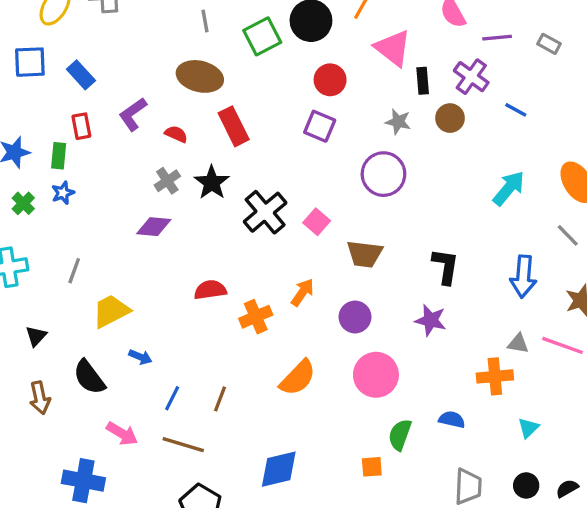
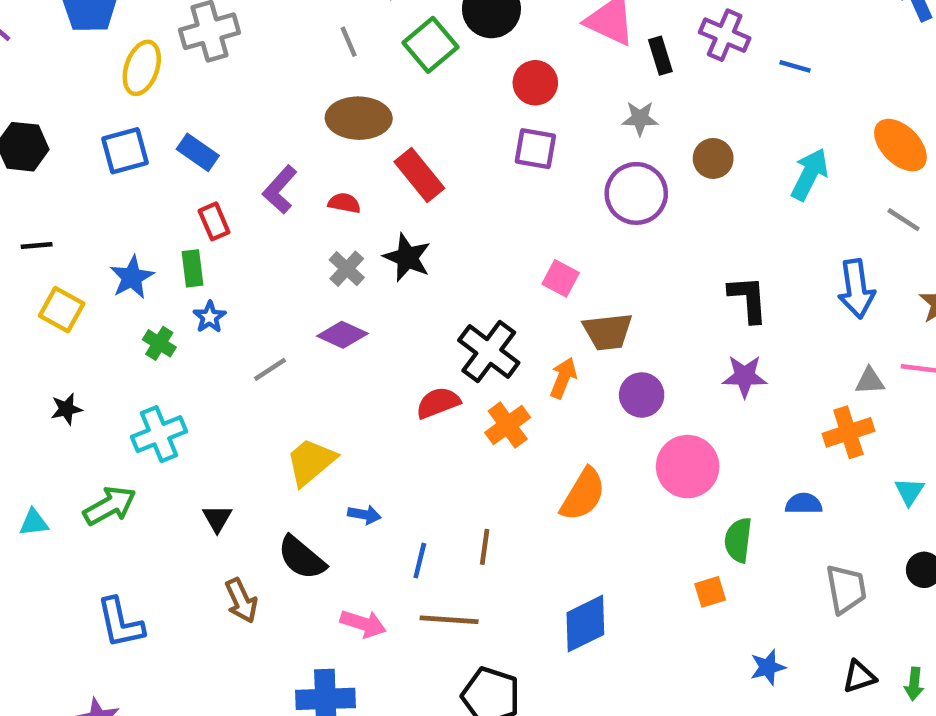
brown circle: (450, 118) -> (713, 158), moved
black cross: (265, 212) -> (489, 351), moved
purple diamond: (154, 227) -> (342, 335), turned 32
brown trapezoid: (365, 254) -> (608, 332), moved
gray line: (74, 271) -> (270, 369), moved, turned 50

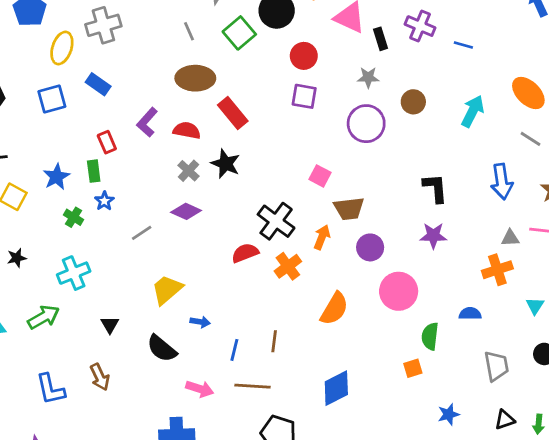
blue rectangle: (198, 152) -> (98, 84), moved
red semicircle: (344, 203) -> (187, 130), size x1.4
brown arrow: (241, 601) -> (100, 377), moved

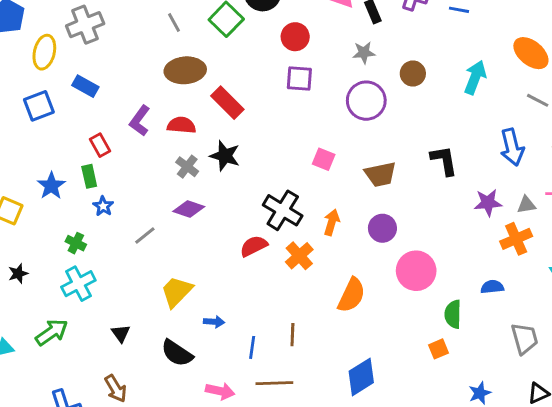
brown trapezoid: (349, 209) -> (380, 174), moved
green cross: (74, 217) -> (76, 243), moved
purple star: (433, 236) -> (488, 203), moved

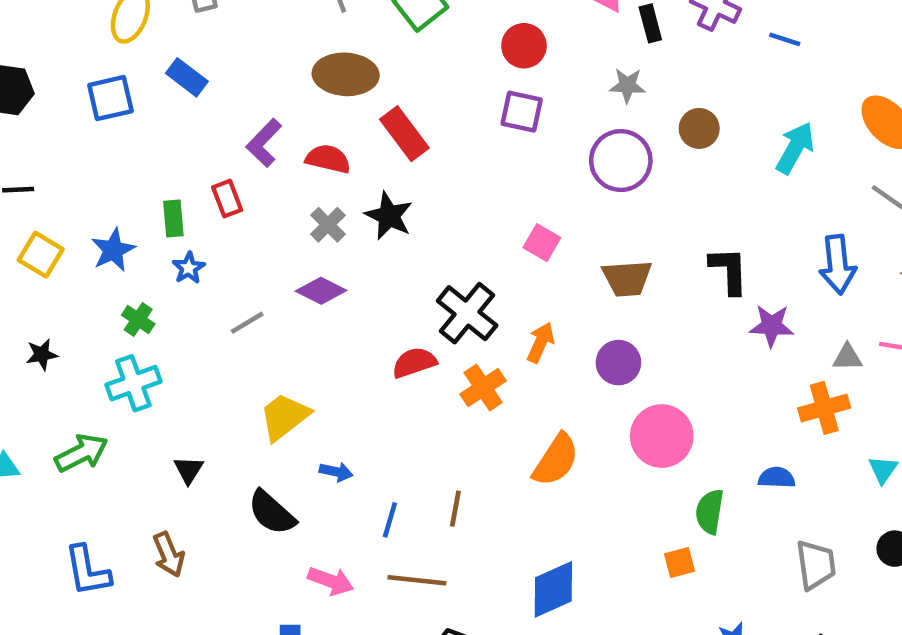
red rectangle: (100, 145) -> (227, 199), moved
blue star: (51, 186) -> (113, 250), moved
purple star: (488, 203) -> (772, 326), moved

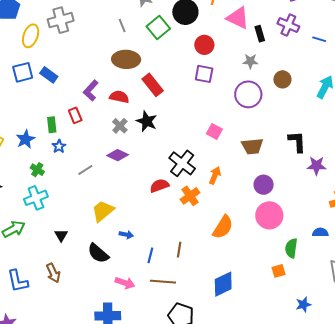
blue rectangle: (187, 77) -> (49, 75), moved
purple circle: (618, 363) -> (264, 185), moved

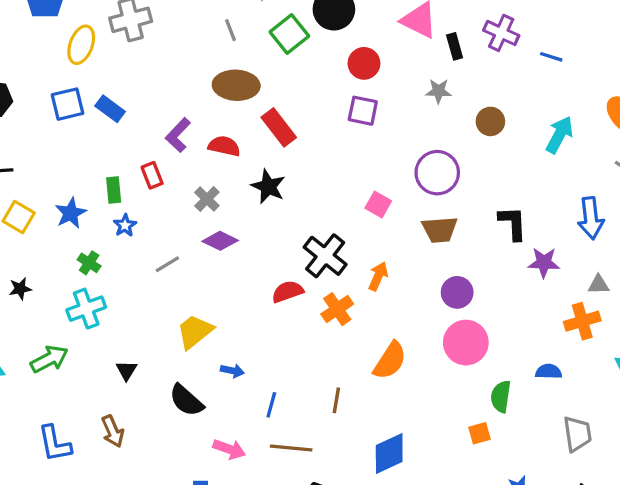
purple circle: (248, 94) -> (437, 173), moved
gray cross: (120, 126) -> (207, 199), moved
brown line: (179, 250) -> (336, 400), moved

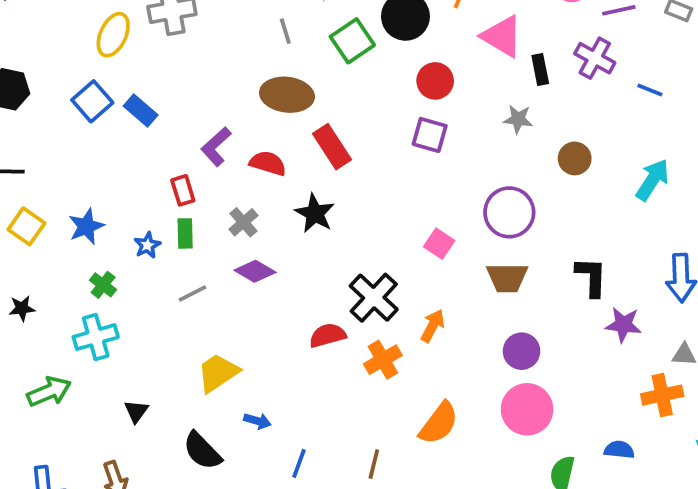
blue square: (67, 104) -> (92, 101), turned -32
green rectangle: (114, 190) -> (185, 233), moved

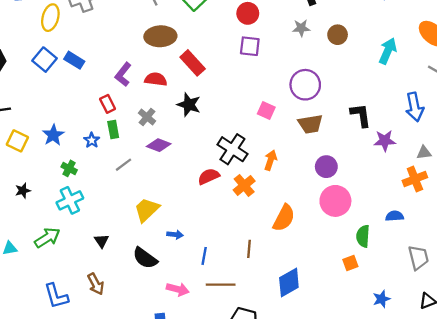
brown circle: (575, 158) -> (338, 35), moved

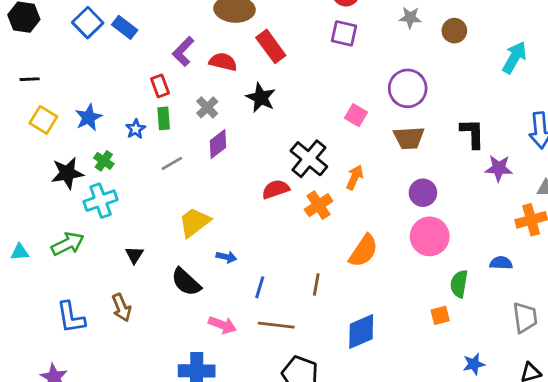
purple diamond: (159, 145) -> (218, 144), turned -65
black star: (23, 191) -> (67, 173), moved, size x1.6

